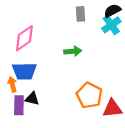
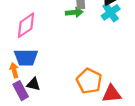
green arrow: (73, 51) -> (74, 12), moved
purple rectangle: (19, 105) -> (21, 91), turned -30

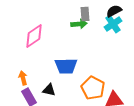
blue trapezoid: (26, 57) -> (66, 66), moved
black triangle: (33, 84) -> (49, 90), moved

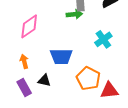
cyan cross: (113, 24) -> (103, 39), moved
orange arrow: (23, 78) -> (24, 61), moved

